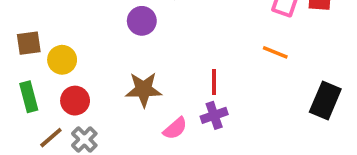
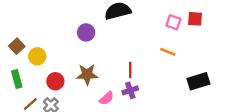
brown square: (29, 43) -> (17, 46), turned -35
red circle: (75, 101) -> (55, 81), moved
black rectangle: (325, 101) -> (198, 81), turned 50

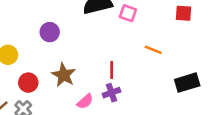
pink square: (173, 22) -> (128, 13), moved
purple circle: (86, 32) -> (50, 32), moved
brown star: (87, 74) -> (64, 75), turned 30

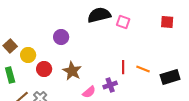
orange line: (153, 50) -> (143, 69), moved
red line: (112, 70) -> (123, 67), moved
red circle: (28, 83) -> (44, 69), moved

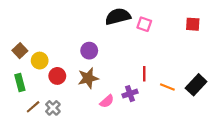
purple circle: (61, 37) -> (89, 51), moved
orange line: (143, 69) -> (167, 87), moved
brown star: (72, 71) -> (88, 78), turned 30
black rectangle: (170, 77) -> (196, 85), turned -30

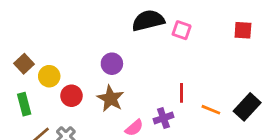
brown star: (88, 78) -> (111, 99), turned -30

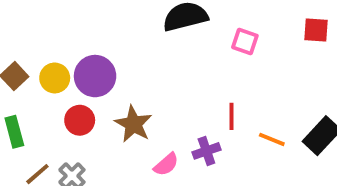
pink square: (182, 30) -> (245, 41), moved
purple circle: (112, 64) -> (95, 76), moved, size x1.4
yellow circle: (49, 76) -> (55, 78), moved

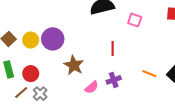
red line: (231, 116) -> (113, 48), moved
red circle: (80, 120) -> (31, 74), moved

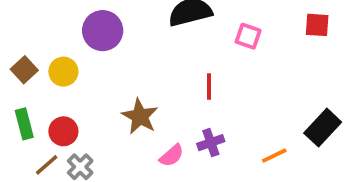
purple circle: (53, 39) -> (103, 31), moved
orange line: (149, 74) -> (274, 156), moved, turned -48

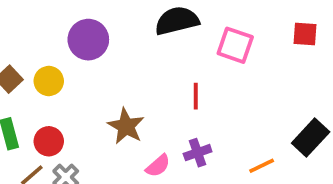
pink square: (248, 36) -> (235, 45), size x1.4

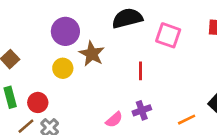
yellow circle: (49, 81) -> (63, 68), moved
brown star: (126, 126) -> (92, 54), moved

